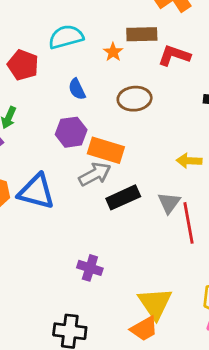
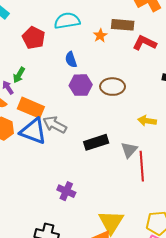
brown ellipse: (135, 99) -> (113, 87), moved
purple hexagon: (71, 132) -> (81, 85), moved
orange rectangle: (106, 150) -> (31, 108), moved
gray arrow: (95, 174) -> (55, 125), moved, turned -130

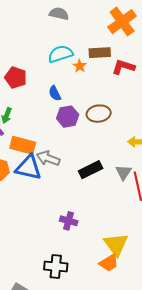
cyan semicircle: (67, 21) -> (60, 54), moved

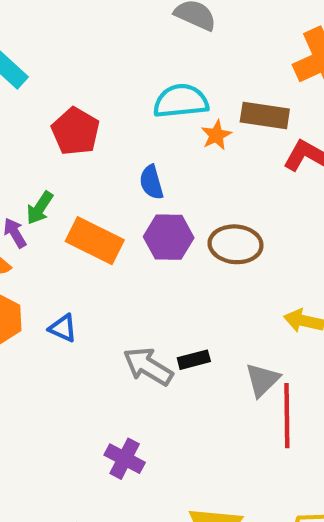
orange rectangle: (23, 145) -> (95, 241), moved
gray arrow: (48, 158) -> (148, 366), moved
blue triangle: (28, 168) -> (63, 328), size x0.5
black rectangle: (91, 170) -> (194, 360), size x0.6

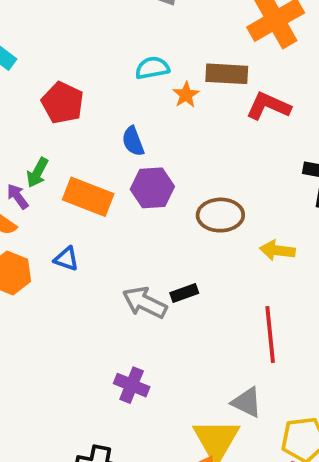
cyan semicircle: (181, 101) -> (152, 68), size x0.7
brown ellipse: (236, 244) -> (220, 215), moved
blue triangle: (63, 328) -> (66, 259), moved
gray triangle: (262, 380) -> (247, 402), moved, turned -44

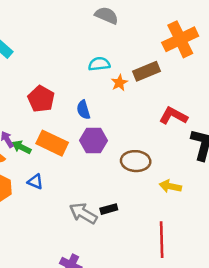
brown rectangle: (227, 74) -> (147, 71), turned -30
red pentagon: (63, 103) -> (41, 99), moved
red L-shape: (268, 106) -> (173, 116), moved
green arrow: (37, 173) -> (22, 147), moved, turned 84

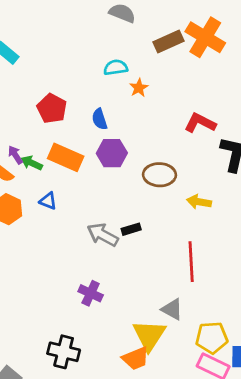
orange cross: (180, 39) -> (205, 37), turned -32
brown rectangle: (147, 71) -> (169, 41), moved

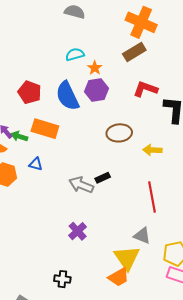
brown rectangle: (169, 41) -> (134, 52), moved
blue semicircle: (99, 119) -> (67, 96), size x1.8
purple hexagon: (112, 153) -> (97, 90), moved
purple cross: (91, 293) -> (78, 231), turned 30
black cross: (64, 352) -> (62, 279), size x0.7

